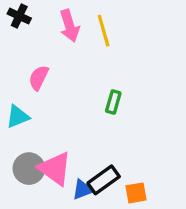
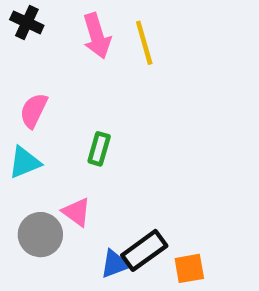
pink semicircle: (39, 78) -> (34, 110), moved
green rectangle: (113, 102) -> (99, 149), moved
pink triangle: (55, 169) -> (76, 212), moved, size x0.6

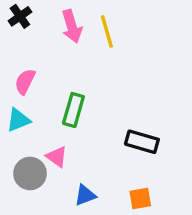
black cross: (27, 22) -> (20, 16), turned 30
green rectangle: (99, 149) -> (73, 110), size x1.4
black rectangle: (144, 250) -> (142, 142), moved, turned 52

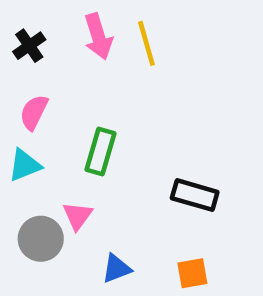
black cross: (20, 16) -> (29, 46), moved
pink triangle: (57, 157) -> (77, 216), turned 30

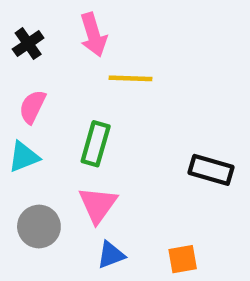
yellow line: (146, 43) -> (130, 78), moved, turned -72
black rectangle: (195, 195) -> (211, 170), moved
pink triangle: (77, 216) -> (98, 205), moved, size x1.4

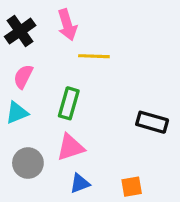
black cross: (28, 44) -> (20, 31), size x1.4
pink triangle: (98, 205) -> (70, 147), turned 36

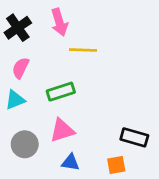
green rectangle: (69, 103) -> (61, 92), turned 56
black rectangle: (152, 122) -> (134, 137), moved
blue triangle: (80, 183) -> (70, 162), turned 30

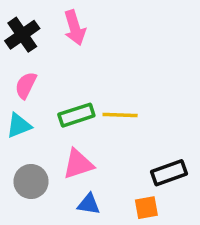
yellow line: (83, 50) -> (120, 115), moved
black rectangle: (134, 137) -> (169, 173), turned -36

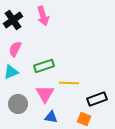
yellow line: (120, 115) -> (69, 83), moved
pink triangle: (78, 164) -> (45, 94), turned -42
orange square: (146, 208) -> (84, 119), turned 32

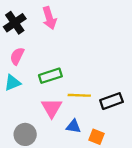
black rectangle: (97, 99) -> (111, 101), moved
gray circle: (18, 104) -> (25, 134), moved
blue triangle: (51, 117) -> (73, 126), moved

